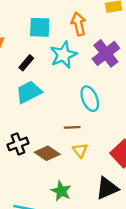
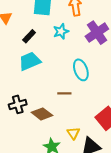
cyan star: (63, 55) -> (61, 31), size x0.7
yellow triangle: (80, 150) -> (73, 133), moved

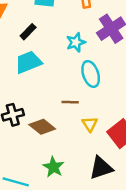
cyan star: (61, 31) -> (76, 42), moved
yellow triangle: (73, 133) -> (90, 124), moved

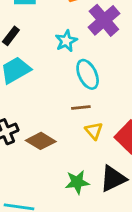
brown line: (70, 102) -> (81, 107), moved
green star: (53, 167) -> (77, 182), moved, turned -30

